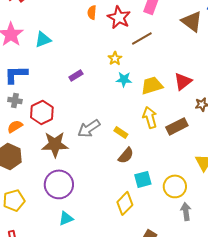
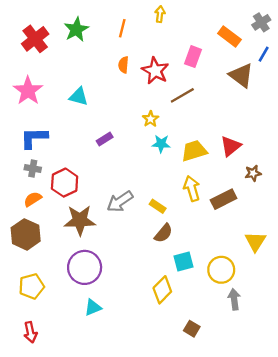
cyan triangle: (43, 39) -> (79, 97), moved, turned 36

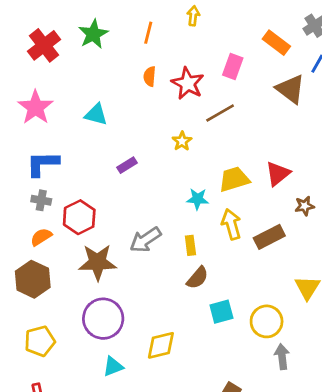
cyan star: (161, 144) -> (198, 199), moved
yellow rectangle: (158, 206) -> (190, 245), turned 49
yellow diamond: (162, 290) -> (161, 345), moved, turned 32

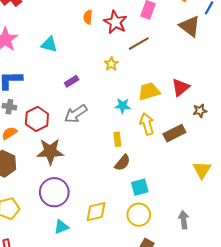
gray arrow: (145, 240) -> (76, 114), moved
yellow circle: (267, 321) -> (139, 215), moved

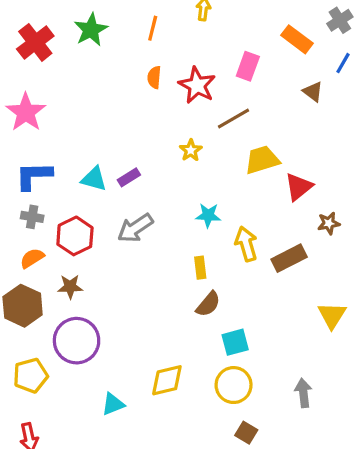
brown triangle: (190, 26) -> (313, 92), size x0.6
cyan triangle: (49, 45) -> (94, 179), moved
yellow trapezoid: (149, 91) -> (262, 160), moved
brown star: (50, 151) -> (70, 287), moved, size x0.6
purple circle: (54, 192) -> (77, 341), moved

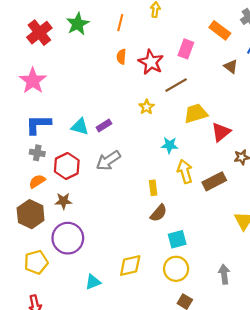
cyan star: (208, 215) -> (170, 145), moved

